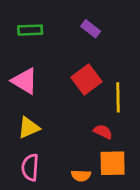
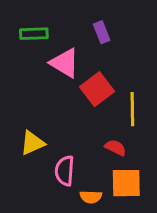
purple rectangle: (91, 29) -> (102, 32), turned 30
pink triangle: (25, 81) -> (65, 63), moved
pink semicircle: (30, 167) -> (65, 171), moved

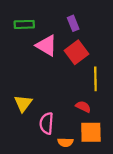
red square: (97, 89) -> (77, 52), moved
yellow triangle: (32, 143) -> (23, 103), turned -30

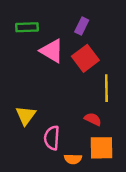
purple rectangle: (73, 23) -> (82, 26), turned 48

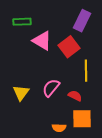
purple rectangle: (82, 26) -> (82, 21), moved, size x1.5
pink semicircle: (52, 138) -> (51, 88), moved, turned 36

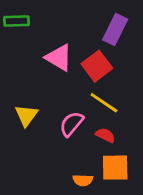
green rectangle: (22, 22) -> (17, 21), moved
yellow line: (86, 71) -> (104, 103), moved, turned -55
yellow triangle: (21, 93) -> (26, 115), moved

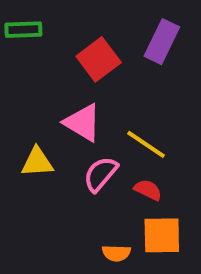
pink triangle: (59, 58) -> (83, 123), moved
red square: (97, 66) -> (99, 59), moved
yellow triangle: (26, 115) -> (37, 162), turned 50

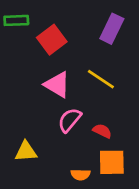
red square: (99, 59) -> (52, 40), moved
yellow line: (146, 144) -> (101, 79), moved
yellow triangle: (37, 162) -> (26, 151), moved

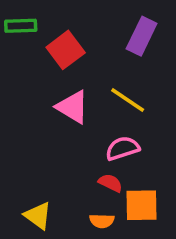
pink semicircle: (70, 120) -> (123, 148), moved, turned 32
red semicircle: (102, 131) -> (110, 183), moved
yellow triangle: (26, 151) -> (38, 216), moved, turned 40

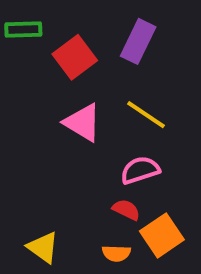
purple rectangle: (142, 36) -> (138, 41), moved
orange square: (142, 205) -> (162, 235), turned -33

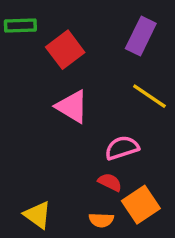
purple rectangle: (138, 41) -> (141, 36), moved
yellow line: (146, 115) -> (149, 96), moved

